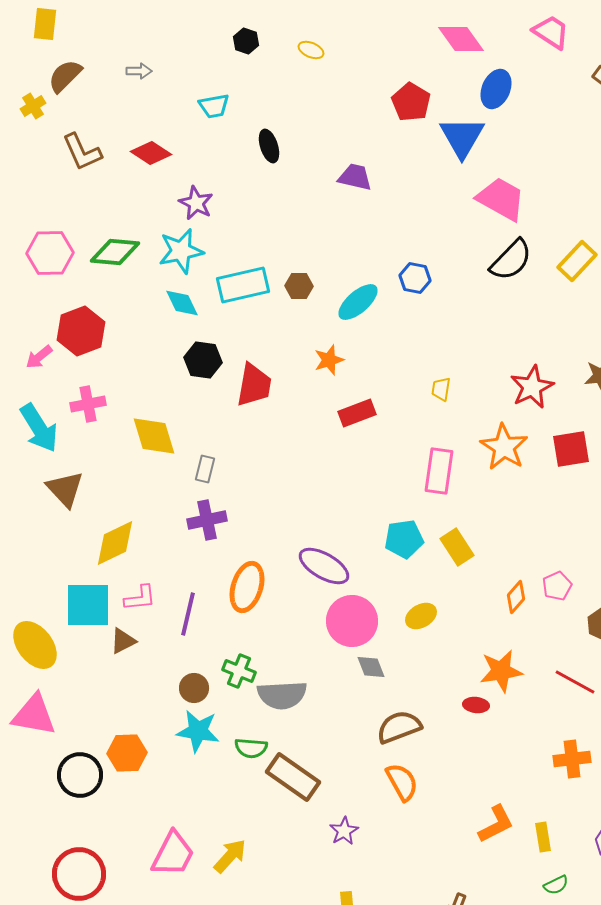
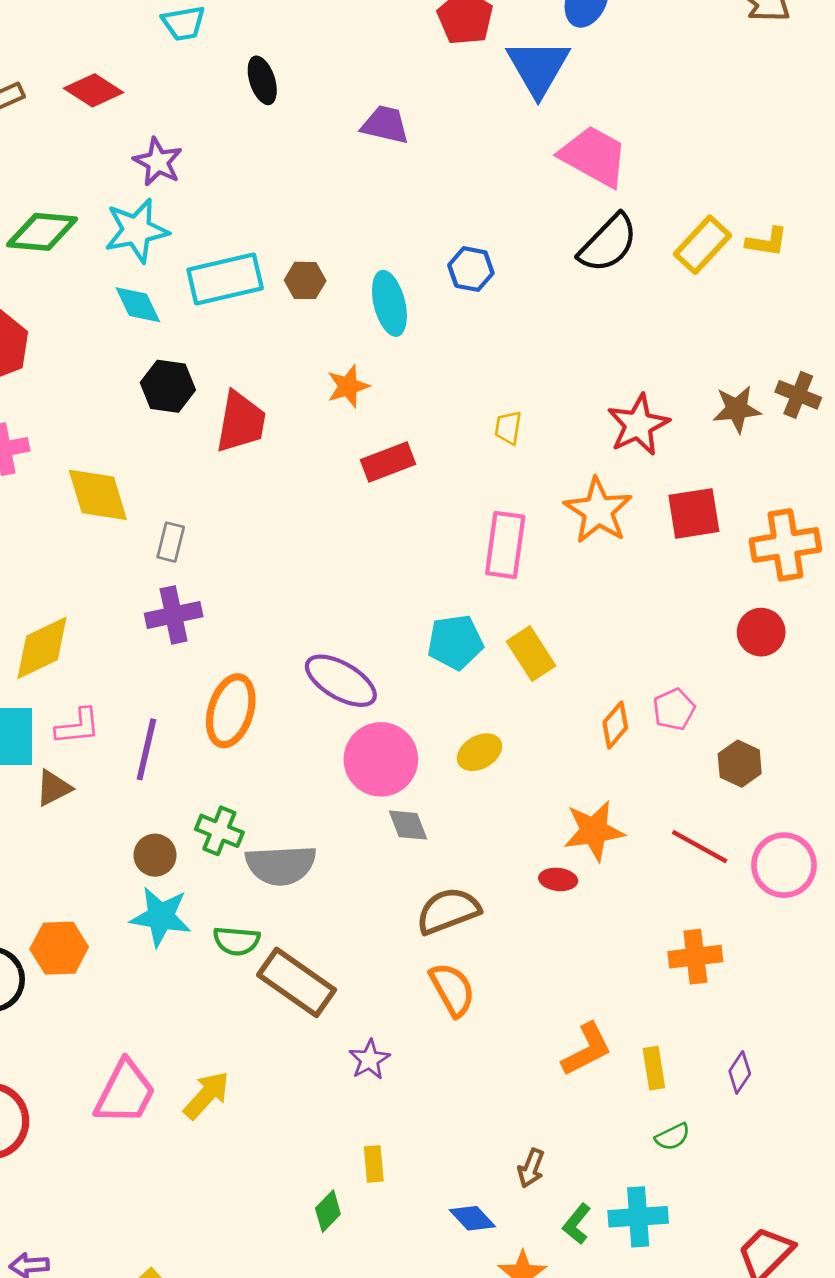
cyan ellipse: (358, 302) -> (389, 303), turned -63

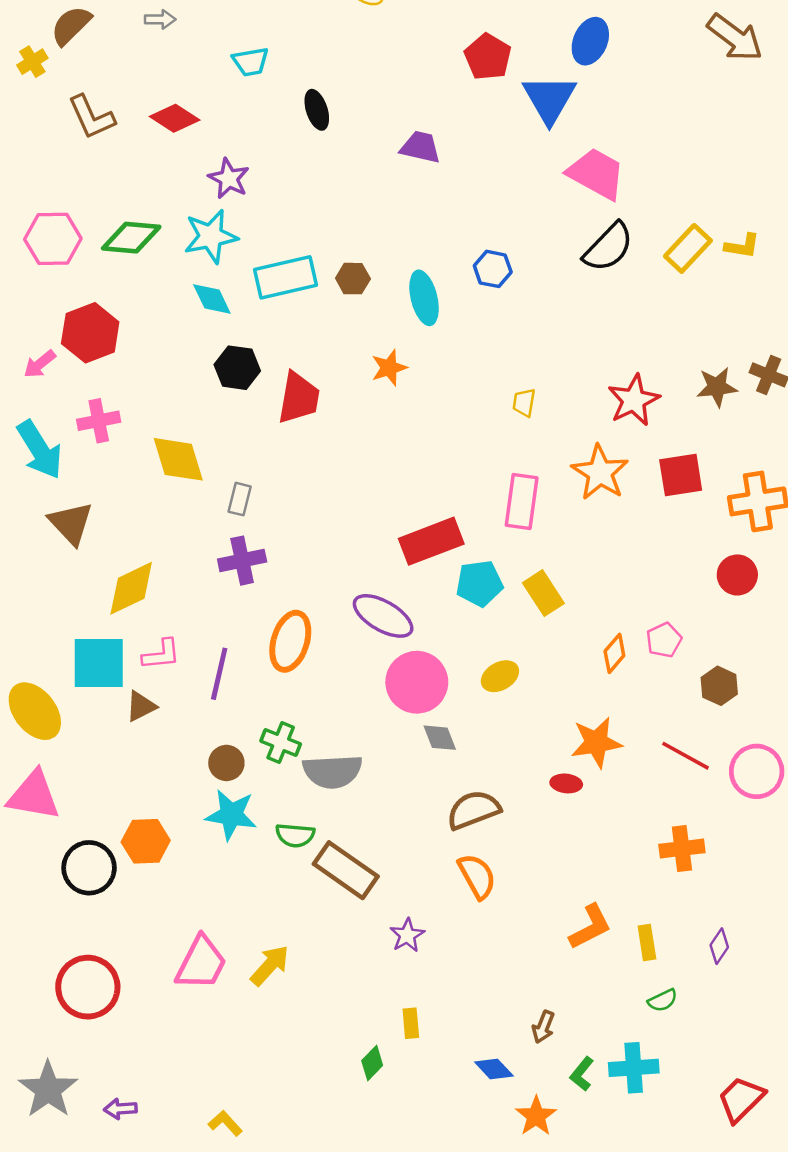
red rectangle: (388, 462) -> (431, 541), moved, size x1.4

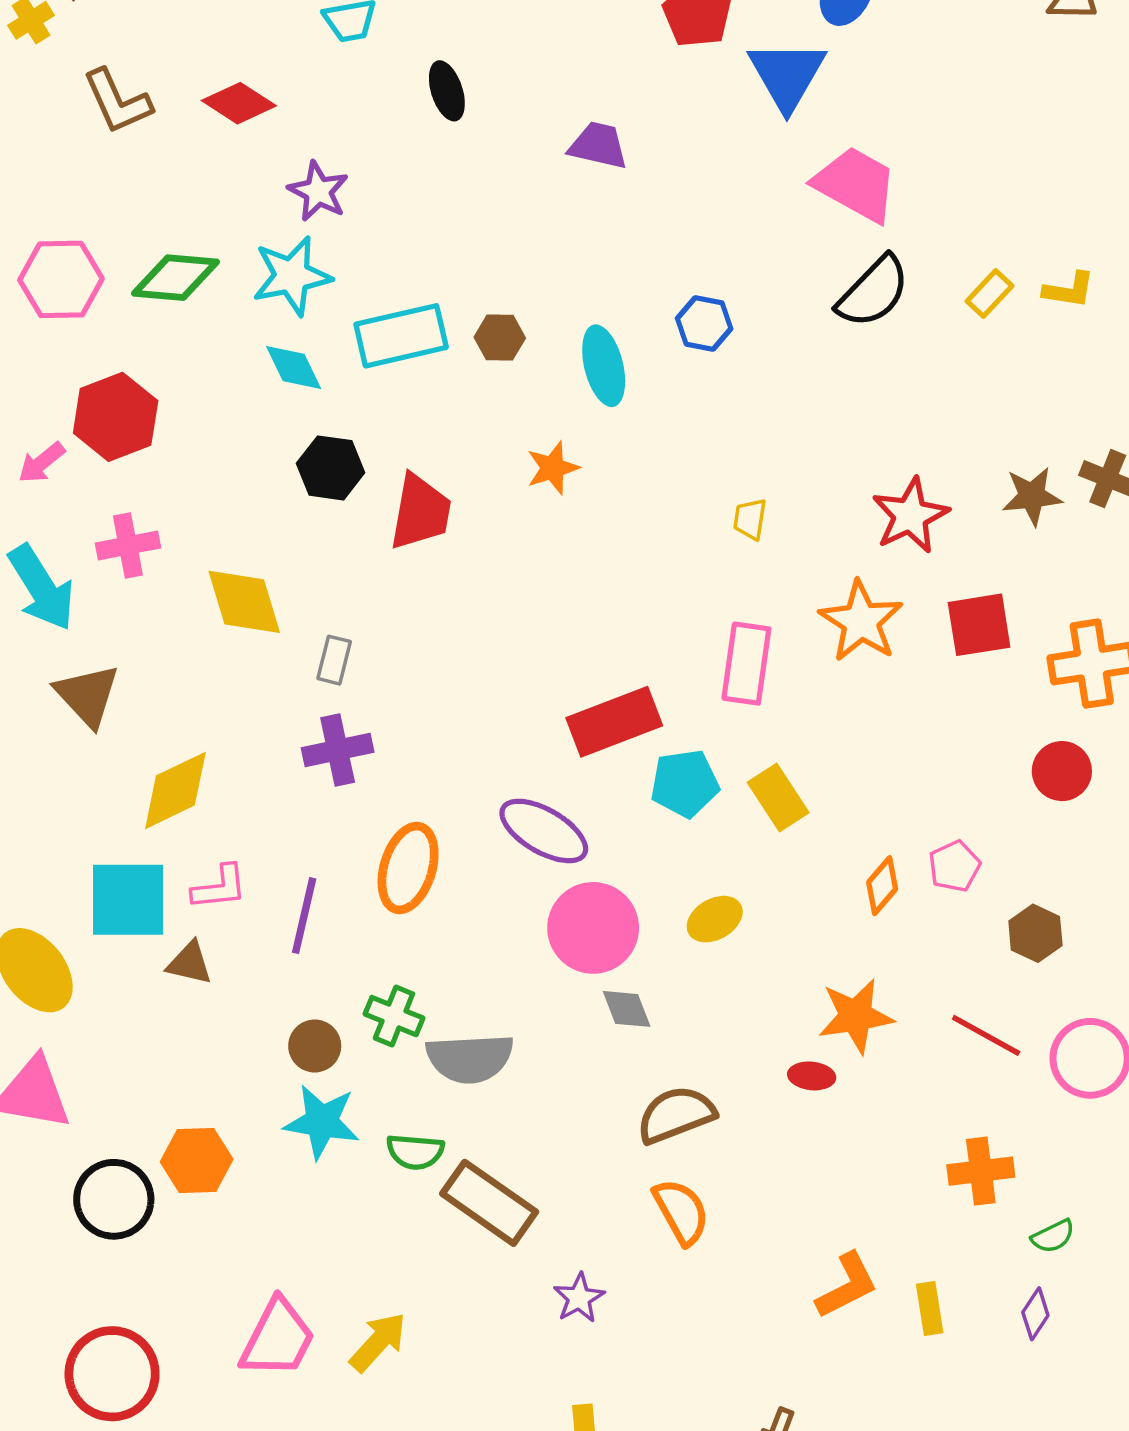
yellow rectangle: (688, 248) -> (990, 294), size x0.7
brown triangle: (141, 706) -> (190, 963), turned 40
green semicircle: (663, 1000) -> (1053, 1236), moved

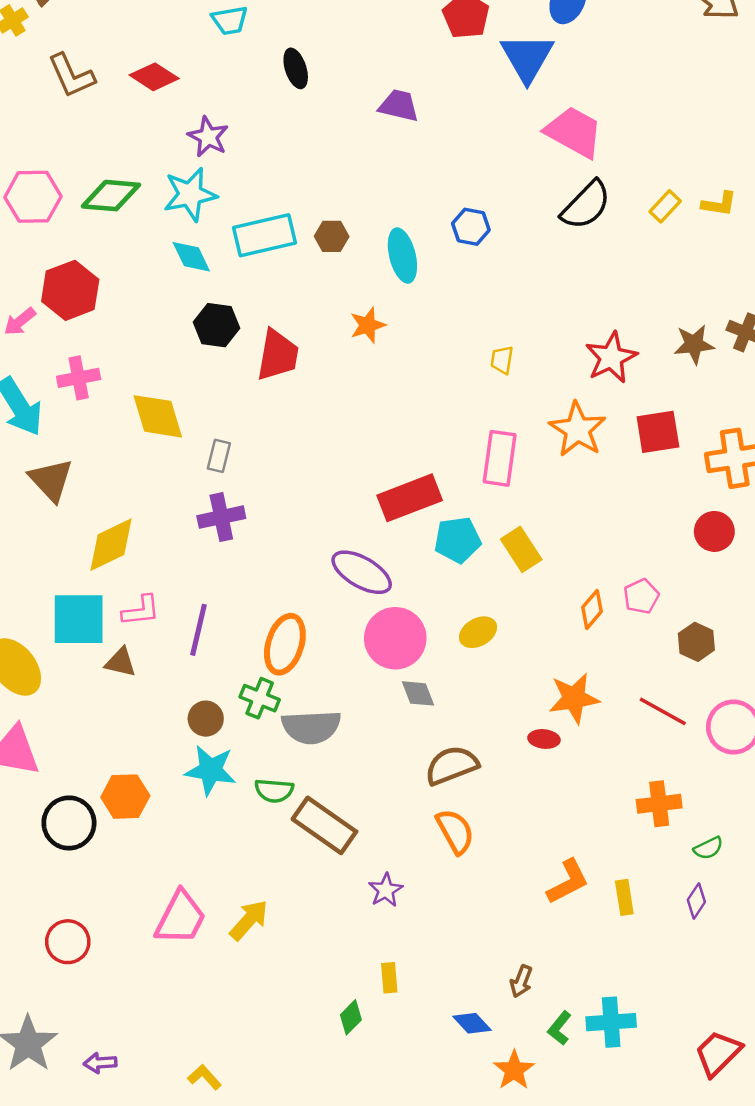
orange ellipse: (408, 868) -> (285, 644), moved
red circle: (112, 1374) -> (68, 942), size x0.7

